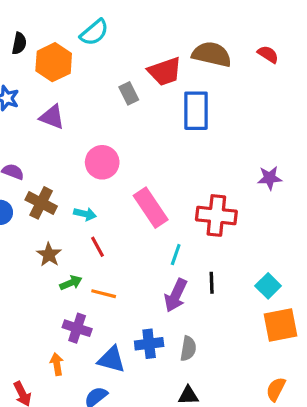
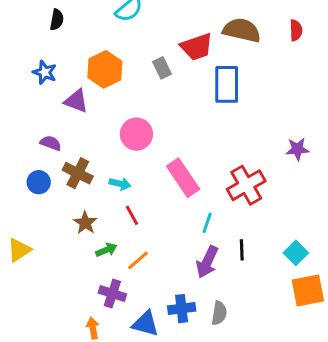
red semicircle: (268, 54) -> (296, 30), turned 55
orange hexagon: (54, 62) -> (105, 69), moved
purple triangle: (52, 117) -> (76, 101), moved
red cross: (216, 215) -> (246, 185), turned -36
orange line: (104, 294) -> (138, 260), turned -55

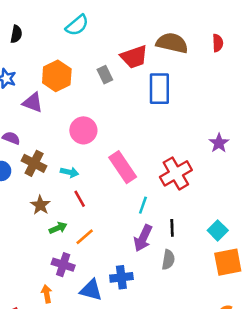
purple star: (297, 149) -> (219, 143), turned -30
gray semicircle: (219, 313) -> (168, 260), moved

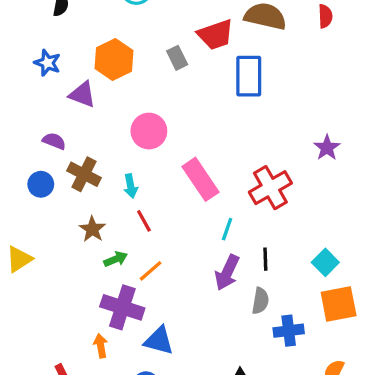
cyan arrow: (69, 172) -> (131, 186), turned 66
purple cross: (63, 265) -> (122, 307), size x1.4
blue cross: (121, 277) -> (289, 331), moved

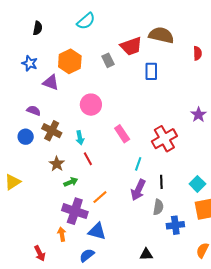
red semicircle: (325, 16) -> (197, 53), moved
blue rectangle: (249, 76) -> (151, 71), size x0.7
pink rectangle: (200, 179) -> (122, 134), size x0.7
orange line: (151, 271) -> (100, 197), moved

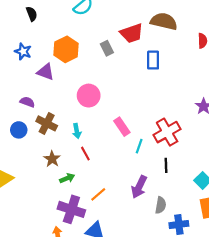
black semicircle: (38, 28) -> (32, 14), turned -32
cyan line: (138, 164) -> (139, 146), moved
black line: (161, 182) -> (166, 165), moved

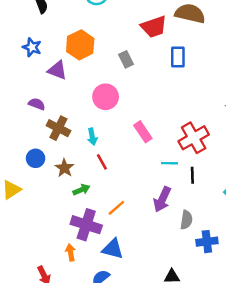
gray rectangle: (107, 48) -> (126, 59), moved
blue circle: (19, 130) -> (36, 158), moved
cyan line: (139, 146) -> (169, 163), moved, turned 72

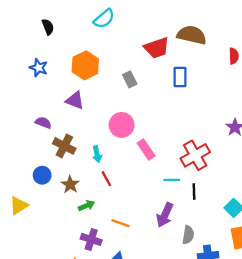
purple triangle: (57, 70) -> (75, 100), moved
pink circle: (106, 97) -> (122, 125), moved
orange line: (116, 208) -> (120, 223), turned 60
purple cross: (86, 225) -> (91, 239), size x0.7

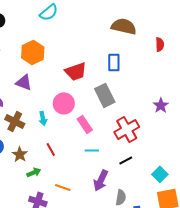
red trapezoid: (157, 48) -> (76, 71), moved
gray rectangle: (130, 79) -> (105, 95), moved, size x1.6
cyan arrow: (97, 154) -> (43, 118), moved
cyan line: (172, 180) -> (92, 150), moved
black line: (194, 192) -> (126, 160), turned 64

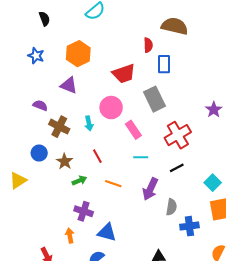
red semicircle: (160, 44) -> (148, 45), moved
orange line: (63, 187) -> (113, 184), moved

